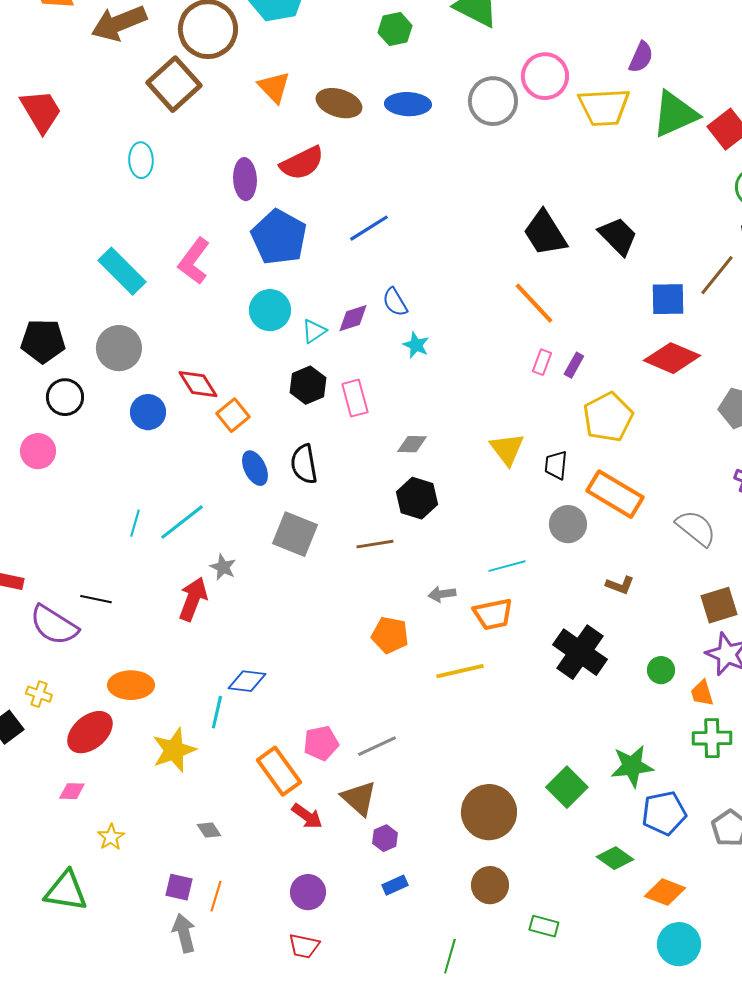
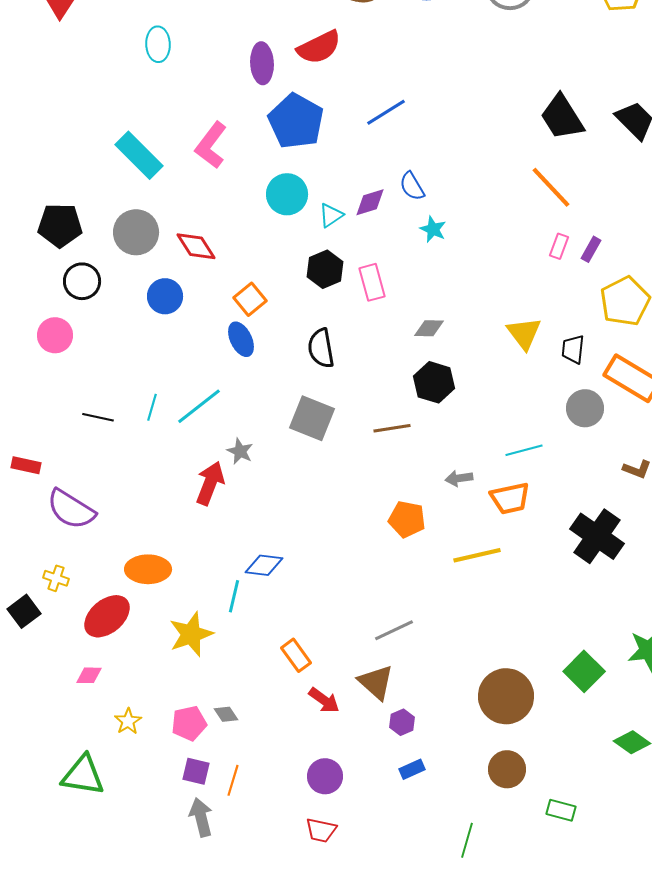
red diamond: (198, 384) -> (196, 246), moved
blue ellipse: (255, 468) -> (241, 339), moved
black line: (96, 599) -> (98, 417), moved
pink pentagon: (321, 743) -> (189, 723), moved
orange rectangle: (279, 771) -> (296, 655), size x0.7

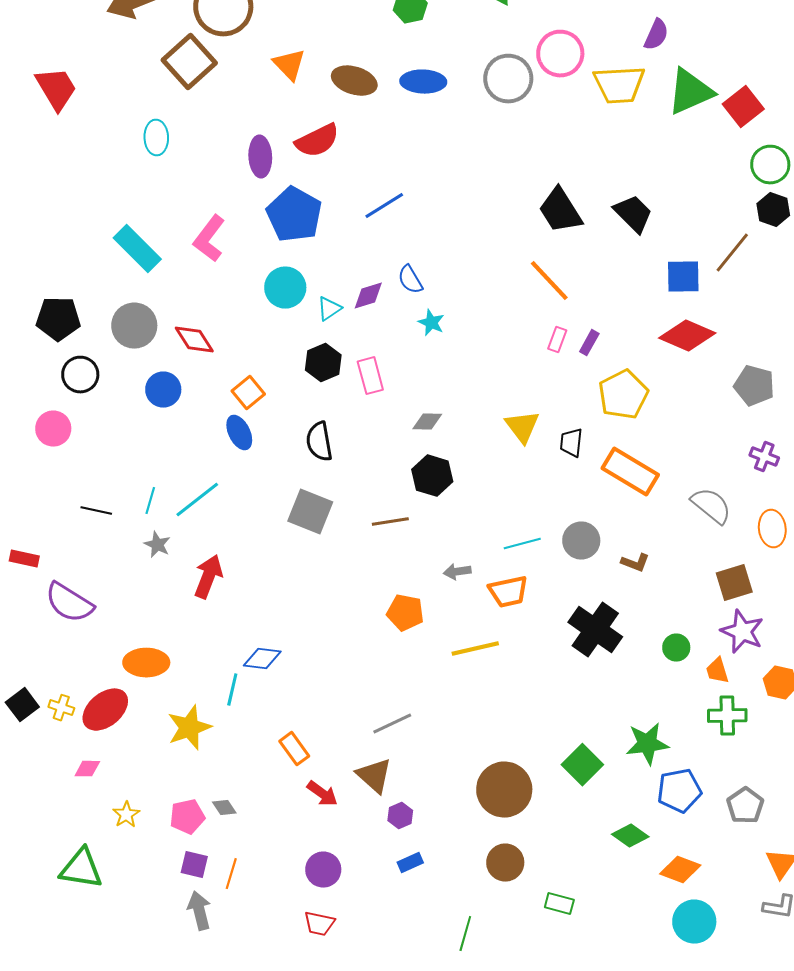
gray circle: (585, 408) -> (581, 541), moved
gray star: (240, 451) -> (157, 545), moved
yellow cross: (56, 578) -> (61, 708), moved

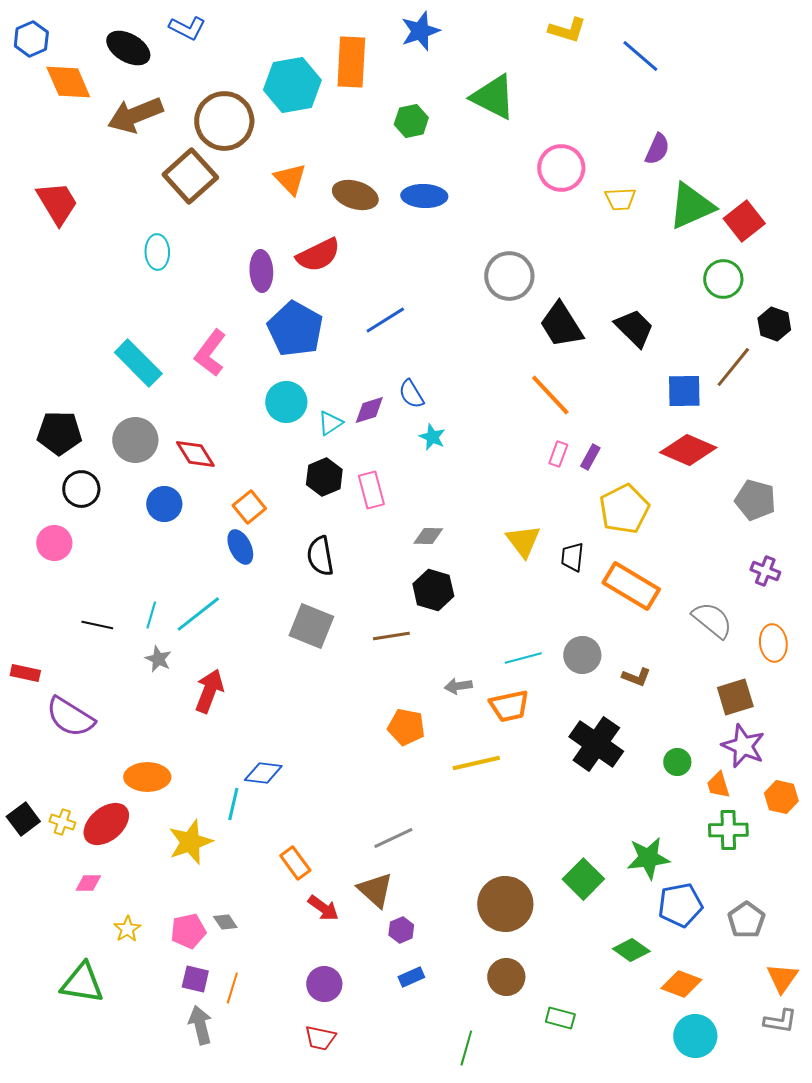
gray circle: (508, 79) -> (509, 276), moved
yellow trapezoid: (619, 85) -> (620, 199), size x0.6
green circle: (770, 165) -> (723, 279), moved

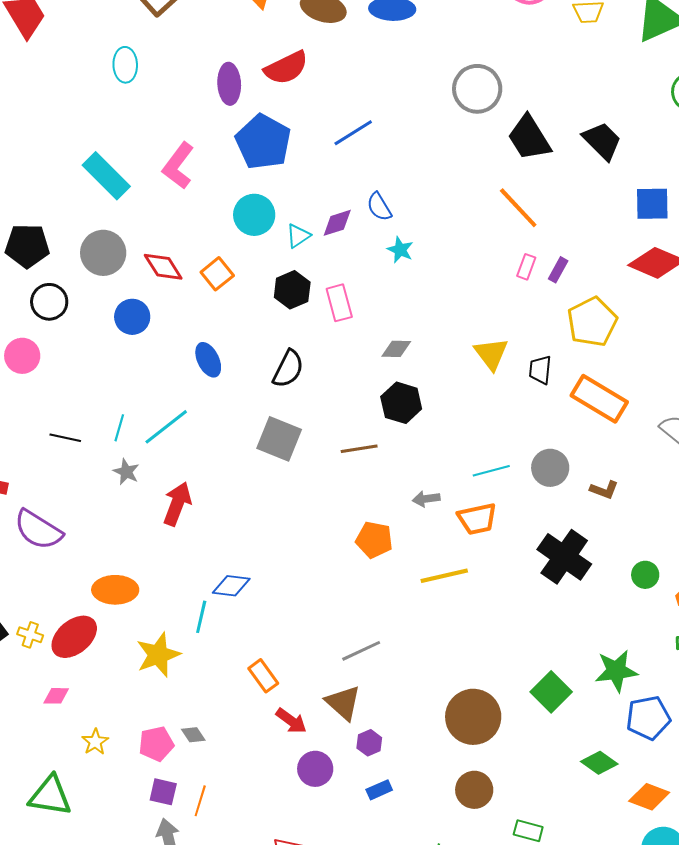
orange square: (249, 507) -> (217, 274), moved
black semicircle: (320, 556) -> (288, 369), turned -144
purple circle: (324, 984) -> (315, 769), moved

